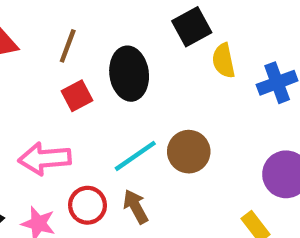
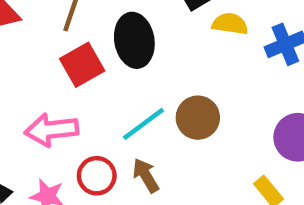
yellow semicircle: (224, 61) -> (230, 24), turned 112
red square: (77, 96) -> (82, 65), size x1.4

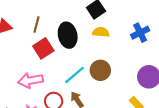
yellow semicircle: (230, 24) -> (101, 32), moved

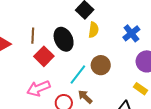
yellow semicircle: (101, 32) -> (94, 30), turned 105
blue cross: (140, 33) -> (131, 33), moved

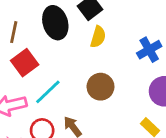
black ellipse: (64, 39) -> (55, 23), moved
cyan line: (78, 75) -> (48, 92), moved

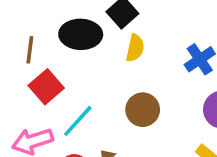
black ellipse: (55, 23) -> (81, 34), turned -68

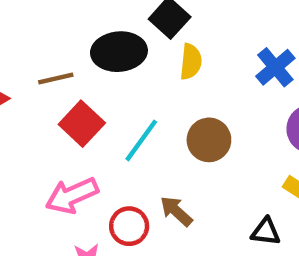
brown line: (30, 50) -> (56, 78), turned 76
cyan line: (78, 121) -> (141, 140), moved

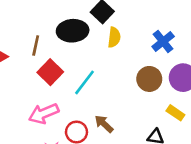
brown line: (56, 78) -> (36, 46), turned -66
brown circle: (209, 140) -> (149, 79), moved

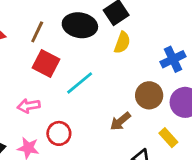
red square: (50, 72) -> (46, 63), turned -30
pink arrow: (44, 114) -> (29, 106), size x0.7
brown arrow: (104, 124) -> (120, 121), moved, turned -96

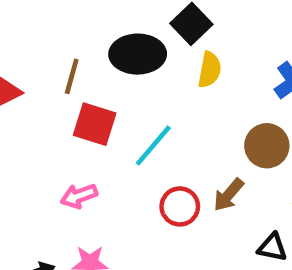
red circle: (59, 133) -> (180, 206), moved

